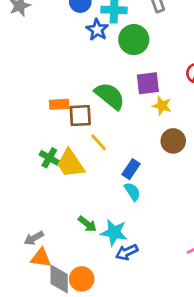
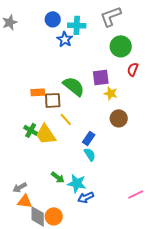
green circle: (134, 40) -> (121, 46), moved

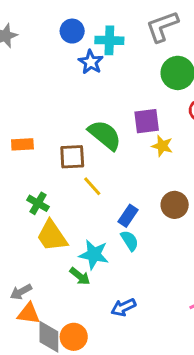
orange rectangle: (38, 92) -> (22, 144), moved
brown circle: (119, 118) -> (175, 205), moved
yellow trapezoid: (46, 134) -> (52, 236), moved
cyan star: (77, 183) -> (94, 255), moved

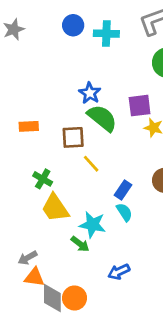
blue star: (91, 62) -> (90, 93), moved

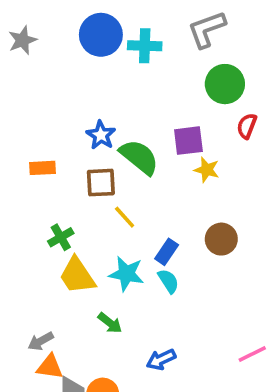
blue circle: (73, 25) -> (101, 35), size x1.5
blue star: (90, 93) -> (101, 135), moved
green cross: (43, 179) -> (61, 237), turned 30
cyan star: (93, 225) -> (126, 274), moved

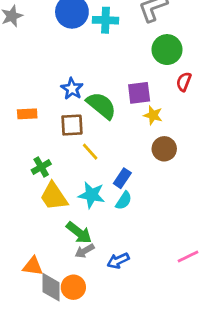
brown circle: (221, 239) -> (164, 149), moved
cyan semicircle: (168, 281) -> (124, 201), turned 66
green arrow: (110, 323) -> (79, 233), size x1.4
gray arrow: (41, 341) -> (85, 251), moved

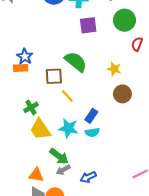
blue star: (72, 89) -> (25, 57), moved
purple square: (139, 93) -> (88, 25), moved
cyan semicircle: (124, 201) -> (92, 132), turned 48
orange triangle: (33, 266) -> (36, 175), moved

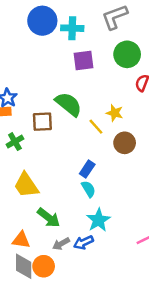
yellow line: (67, 96) -> (96, 127), moved
green cross: (31, 107) -> (15, 142), moved
cyan star: (68, 128) -> (98, 220), moved, turned 30
cyan semicircle: (92, 132) -> (88, 189), turned -112
gray arrow: (63, 170) -> (61, 244), moved

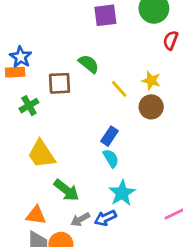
green semicircle: (69, 104) -> (89, 64), size x0.7
yellow star: (115, 113) -> (151, 81), moved

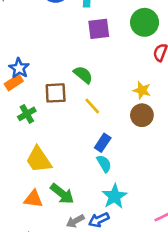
orange rectangle: (15, 72) -> (14, 83), turned -30
yellow line: (119, 89) -> (92, 106), moved
orange triangle: (36, 215) -> (33, 199), moved

